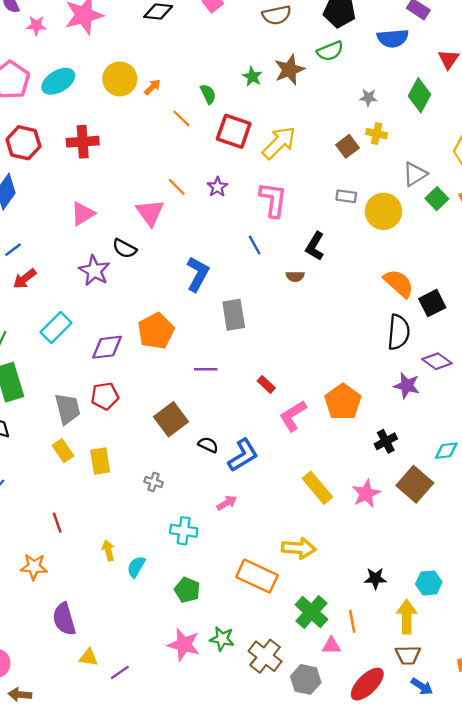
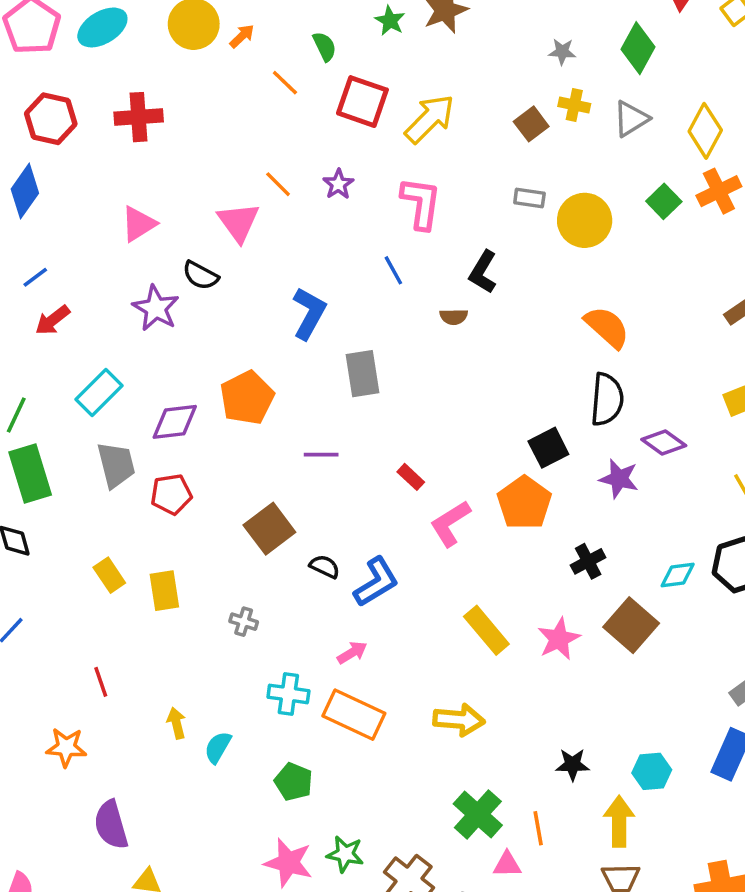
gray triangle: (415, 174) -> (631, 119), moved
black square: (432, 303) -> (548, 448), moved
gray trapezoid: (68, 409) -> (116, 465), moved
orange rectangle: (257, 576) -> (354, 715), moved

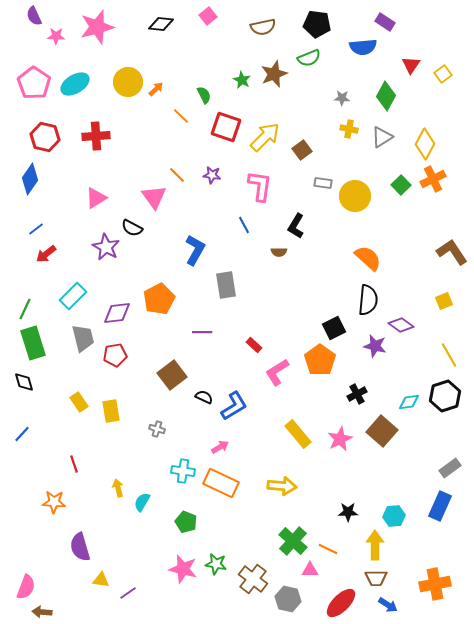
brown square: (531, 124) -> (302, 150), moved
purple star: (338, 184) -> (212, 175), turned -30
orange line: (538, 828) -> (328, 549), turned -54

